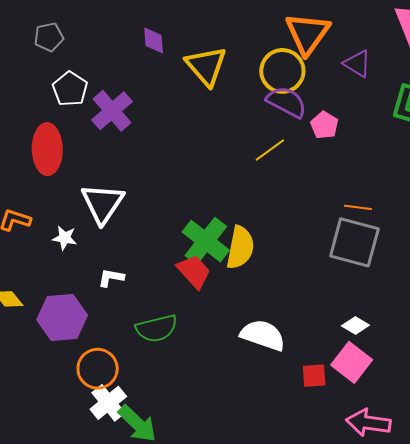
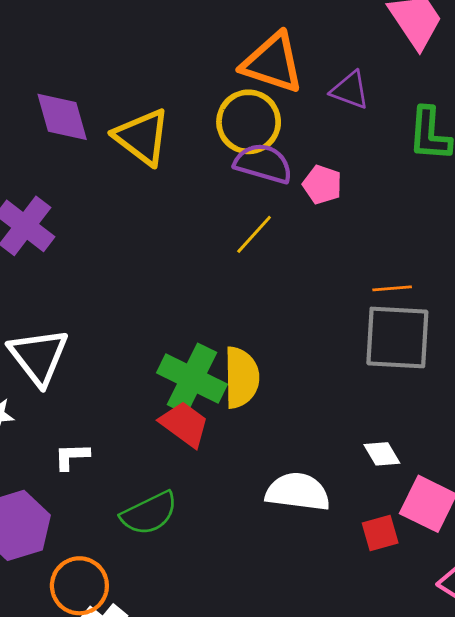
orange triangle: (308, 33) -> (272, 63), turned -36
purple diamond: (154, 40) -> (62, 117), size x1.5
white diamond: (355, 326) -> (382, 454), moved, turned 40

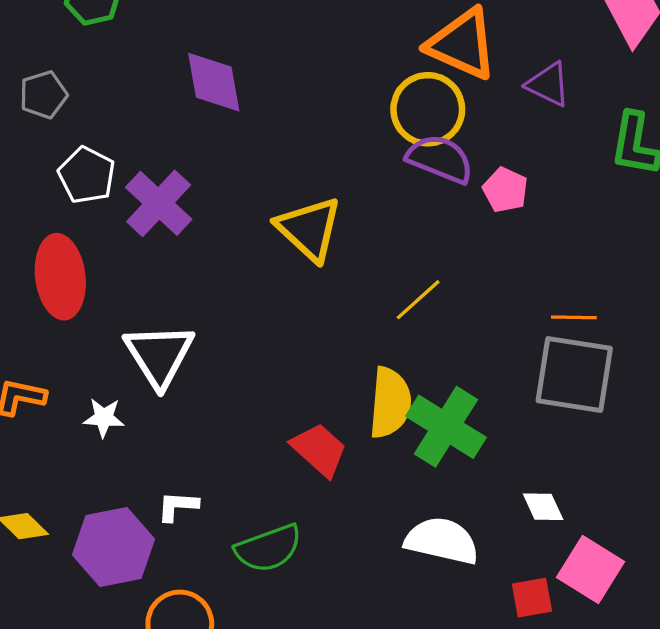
yellow triangle: (142, 137) -> (309, 229), moved
yellow line: (254, 234) -> (418, 300), moved
green cross: (192, 379) -> (446, 427), moved
white L-shape: (72, 456) -> (178, 506), moved

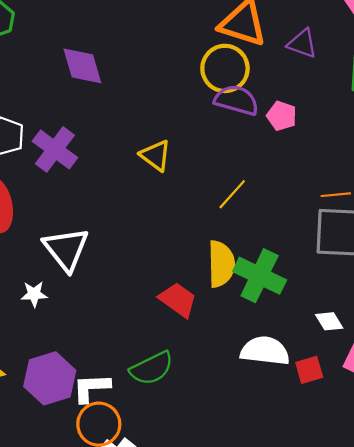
yellow triangle: (309, 229) -> (156, 155), size x0.7
white L-shape: (178, 506) -> (91, 388), moved, size x1.4
red square: (532, 598) -> (309, 370), moved

